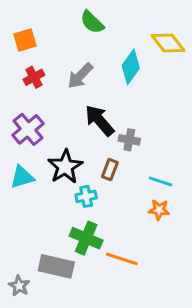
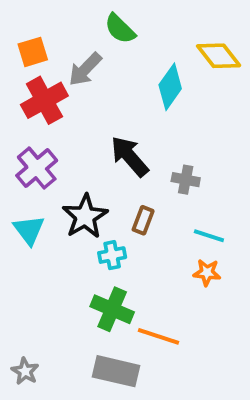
gray arrow: (80, 76) -> (85, 69), moved
red cross: (34, 77) -> (44, 100), size x1.6
gray cross: (129, 140) -> (186, 180), moved
cyan triangle: (22, 177) -> (29, 230), turned -50
gray rectangle: (56, 266) -> (116, 371), moved

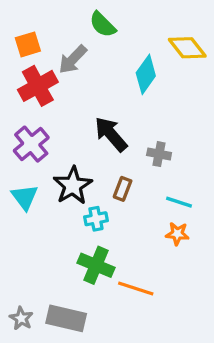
gray rectangle: (116, 371) -> (66, 318), moved

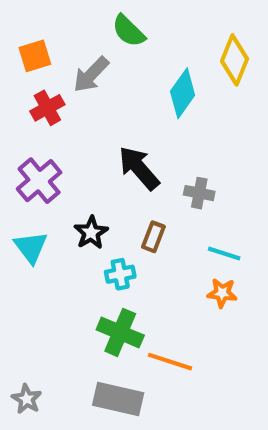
yellow diamond: (187, 48) -> (235, 60), turned 60
red cross: (38, 86) -> (47, 108), size x0.7
black star: (73, 186) -> (91, 233), size x0.7
gray rectangle: (66, 318) -> (118, 399), moved

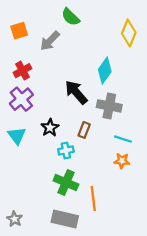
cyan diamond: (183, 93) -> (105, 71), moved
red cross: (47, 108) -> (23, 71), moved
gray cross: (199, 193) -> (109, 106), size x1.5
orange line: (170, 362) -> (93, 198), turned 65

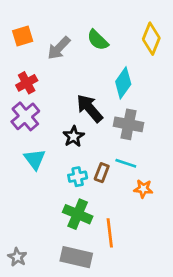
green semicircle: (70, 17) -> (98, 40), moved
black star: (50, 128) -> (74, 136), moved
brown rectangle: (84, 130) -> (102, 173), moved
cyan triangle: (17, 136) -> (35, 159), moved
cyan line: (123, 139) -> (126, 163), moved

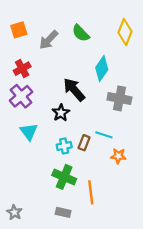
gray cross: (129, 124) -> (119, 98), moved
gray rectangle: (76, 257) -> (63, 212), size x0.6

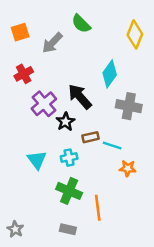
green semicircle: (81, 33) -> (81, 24), moved
purple cross: (21, 96) -> (44, 104), moved
cyan triangle: (29, 132) -> (37, 160), moved
brown rectangle: (84, 143) -> (91, 137), moved, turned 56

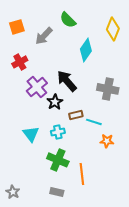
cyan diamond: (110, 74) -> (86, 50), moved

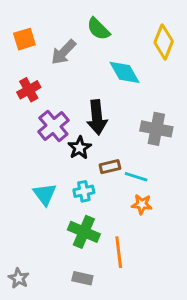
cyan diamond: (86, 50) -> (124, 72), turned -65
black arrow: (67, 81) -> (97, 117), turned -145
orange star: (107, 141) -> (142, 204), moved

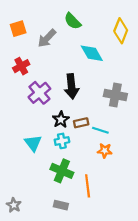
black star: (80, 148) -> (61, 120), moved

